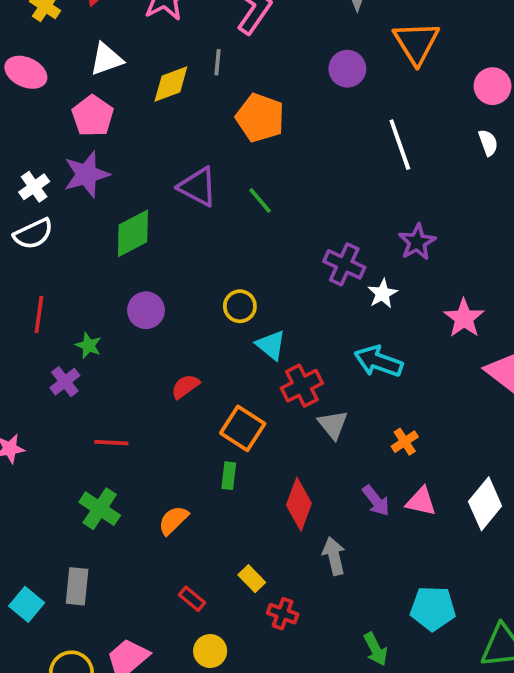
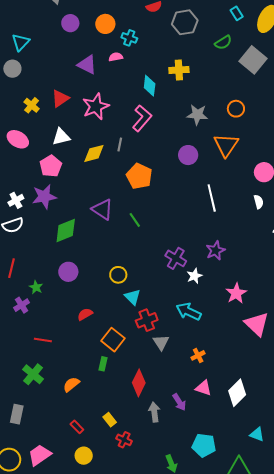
purple arrow: (376, 501) -> (179, 402), moved

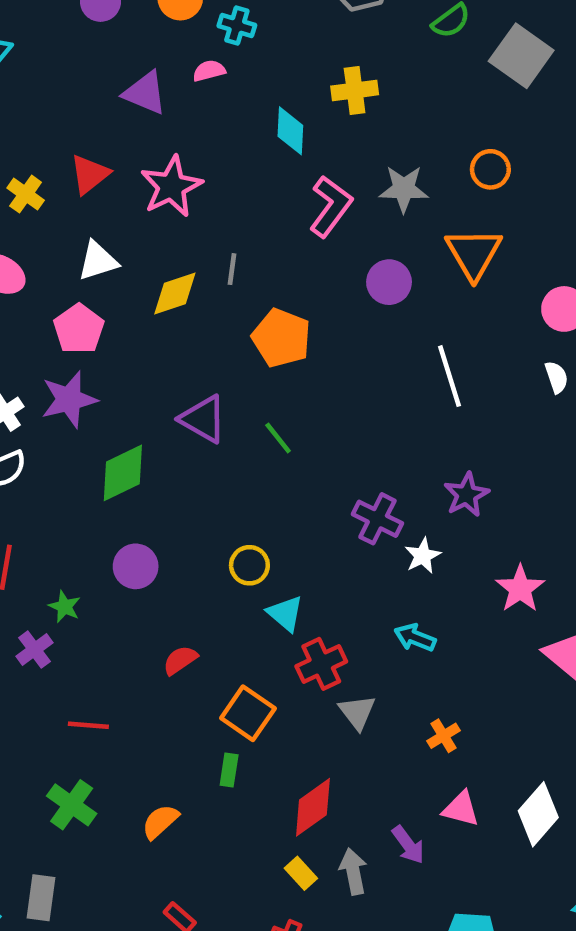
pink L-shape: (142, 118) -> (331, 206), moved
cyan arrow: (189, 312) -> (415, 638), size x0.7
red diamond: (139, 383) -> (313, 807), turned 32
yellow rectangle: (110, 420) -> (301, 873), moved

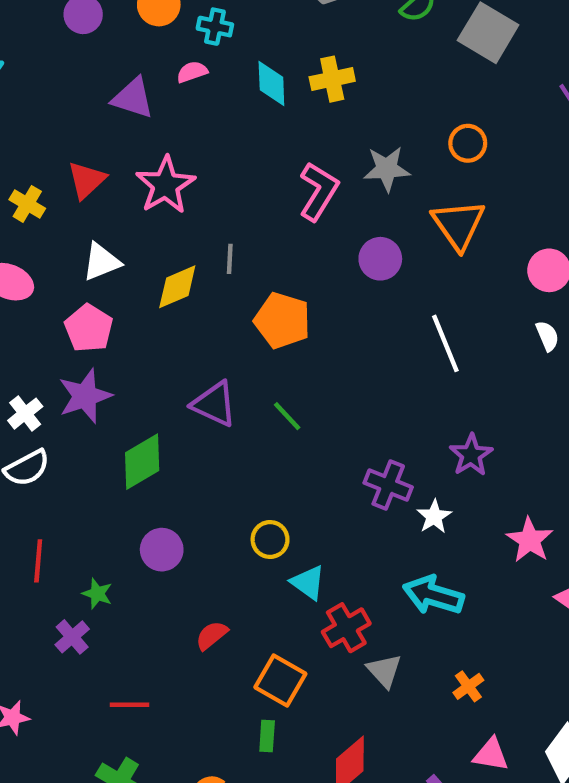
cyan diamond: (290, 131) -> (271, 84), moved
cyan arrow: (415, 638) -> (433, 595), size x1.5

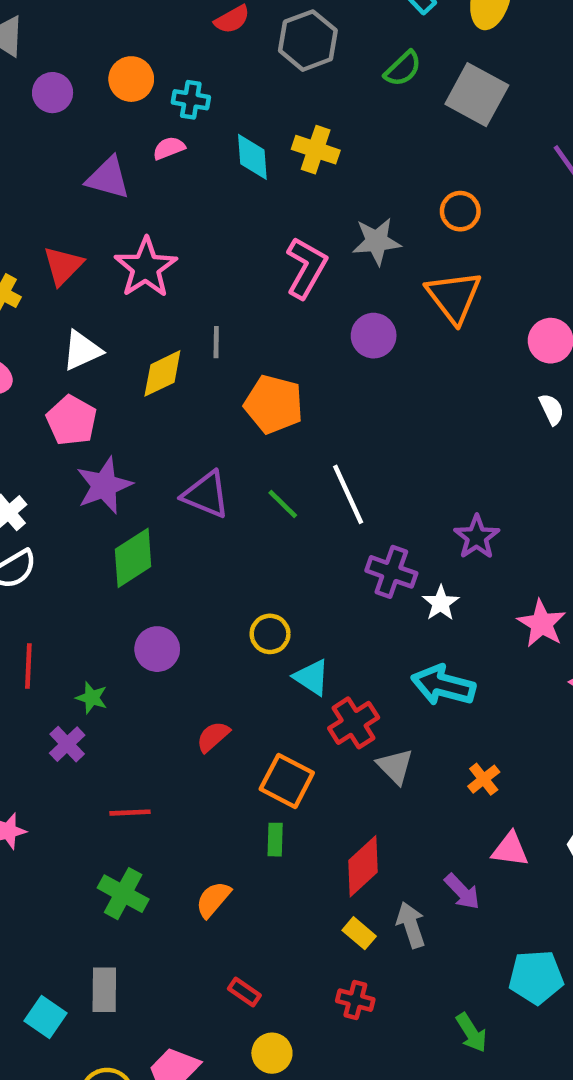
yellow cross: (332, 79) -> (316, 150), turned 33
white line: (445, 343) -> (348, 494), moved
purple star: (85, 396) -> (104, 485), moved

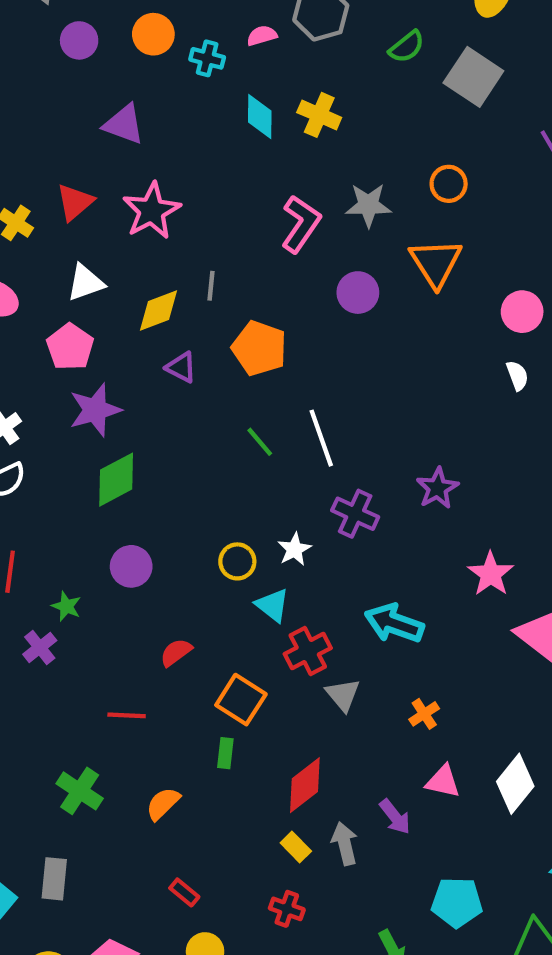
pink semicircle: (169, 148) -> (262, 36), moved
purple triangle: (206, 495) -> (181, 367), moved, size x0.7
white star: (441, 603) -> (294, 549), moved
red line: (130, 813) -> (127, 715), moved

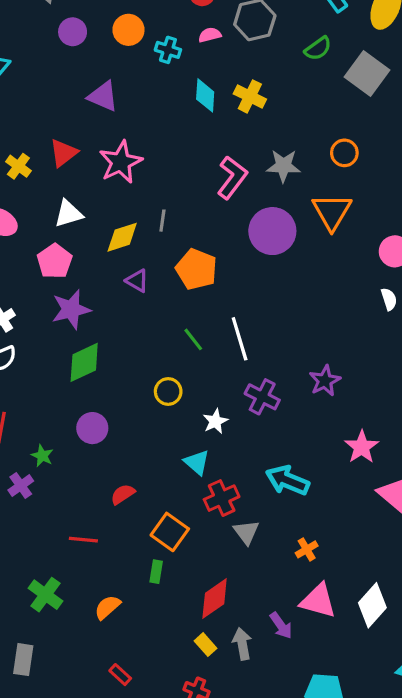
purple circle: (358, 293) -> (272, 231), size x1.5
yellow circle: (237, 561) -> (168, 391), moved
pink triangle: (443, 781) -> (318, 601), size x1.4

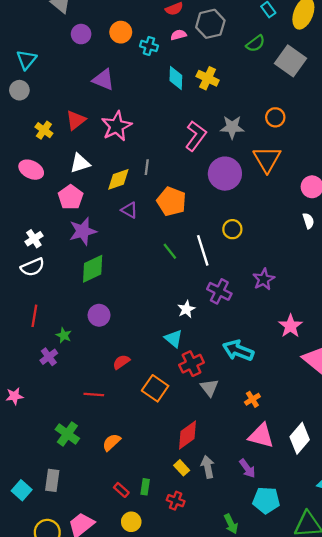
yellow circle: (168, 391) -> (232, 229), moved
green rectangle: (156, 572) -> (145, 487), moved
purple arrow: (281, 626) -> (247, 468), moved

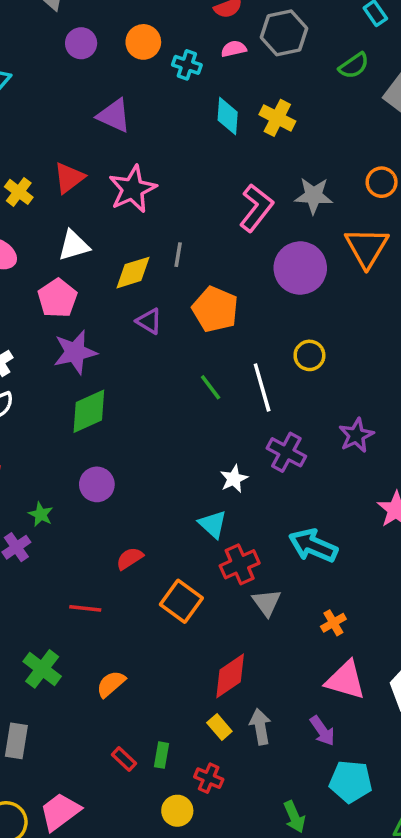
yellow circle: (131, 522) -> (177, 811), moved

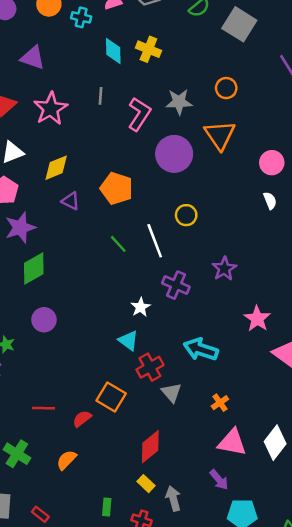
gray line: (178, 255) -> (100, 96), moved
red semicircle: (130, 558) -> (82, 419), moved
gray arrow: (260, 727) -> (173, 498), moved
red rectangle: (124, 759) -> (40, 514), moved

